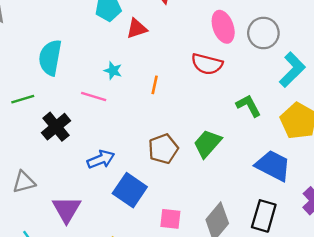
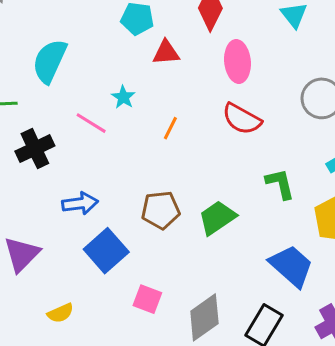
pink ellipse: (223, 27) -> (238, 61), moved

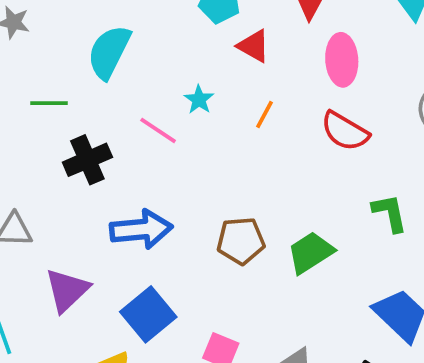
red triangle: (166, 53) -> (254, 46), turned 32
orange line: (170, 128) -> (265, 115), moved
blue arrow: (80, 203) -> (141, 229), size x1.4
blue square: (106, 251) -> (148, 314), moved

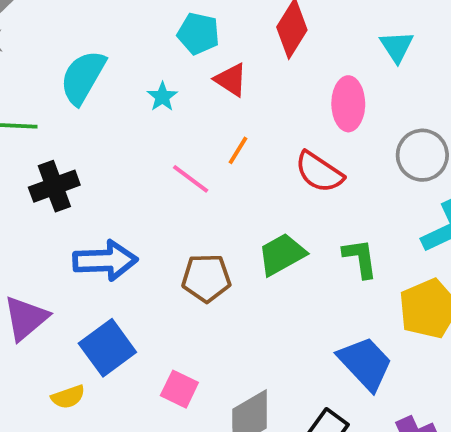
pink ellipse: (342, 60) -> (348, 104), moved
cyan star: (199, 100) -> (162, 97), moved
pink line: (158, 130) -> (191, 179), moved
green trapezoid: (310, 252) -> (282, 254), moved

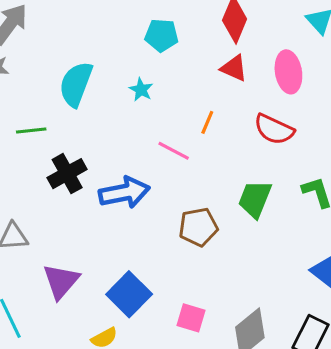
red triangle: (231, 80) -> (234, 68), moved
green trapezoid: (282, 254) -> (255, 199), turned -30
blue arrow: (105, 260) -> (124, 193), moved

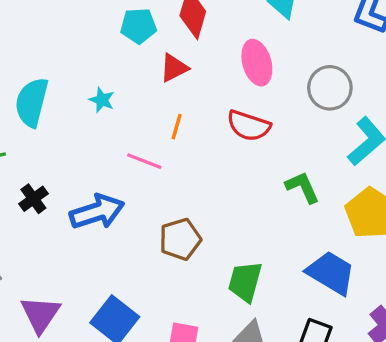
cyan pentagon: (162, 35) -> (138, 26), moved
red triangle: (234, 68) -> (174, 68), moved, turned -44
black cross: (67, 174) -> (33, 199), size x0.7
green trapezoid: (255, 199) -> (245, 282), moved

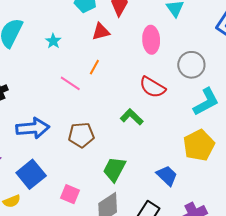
red semicircle: (249, 126) -> (152, 87), moved
green L-shape: (302, 187) -> (132, 117), moved, turned -35
blue arrow: (97, 212) -> (33, 128), moved
blue trapezoid: (331, 273) -> (167, 176), size x0.7

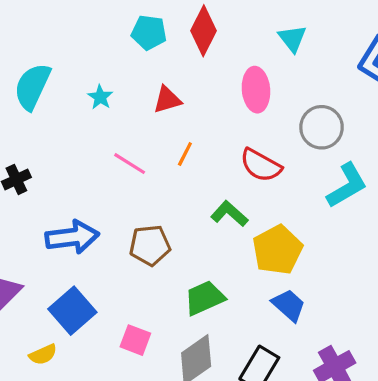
red triangle: (101, 32) -> (167, 100), moved
orange line: (94, 67) -> (185, 154), moved
yellow pentagon: (199, 145) -> (277, 250), moved
green trapezoid: (114, 169) -> (205, 298), turned 40

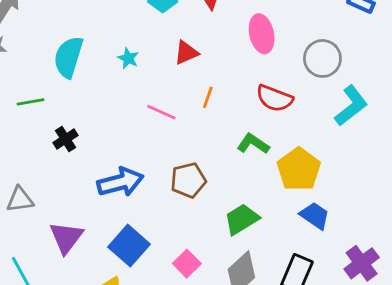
pink square: (135, 340) -> (187, 264), turned 32

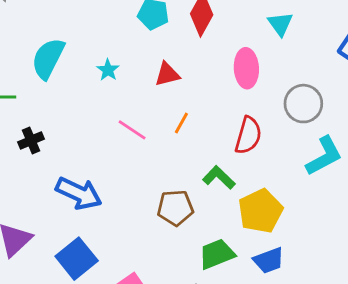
red semicircle: (274, 98) -> (248, 135), turned -105
brown pentagon: (188, 180) -> (175, 208), moved
blue arrow: (120, 182) -> (79, 193), turned 30
blue trapezoid: (315, 216) -> (269, 260), turned 116
green trapezoid: (242, 219) -> (217, 254), moved

